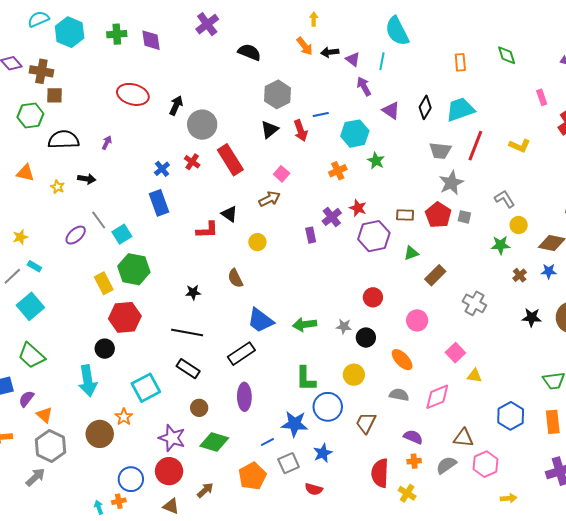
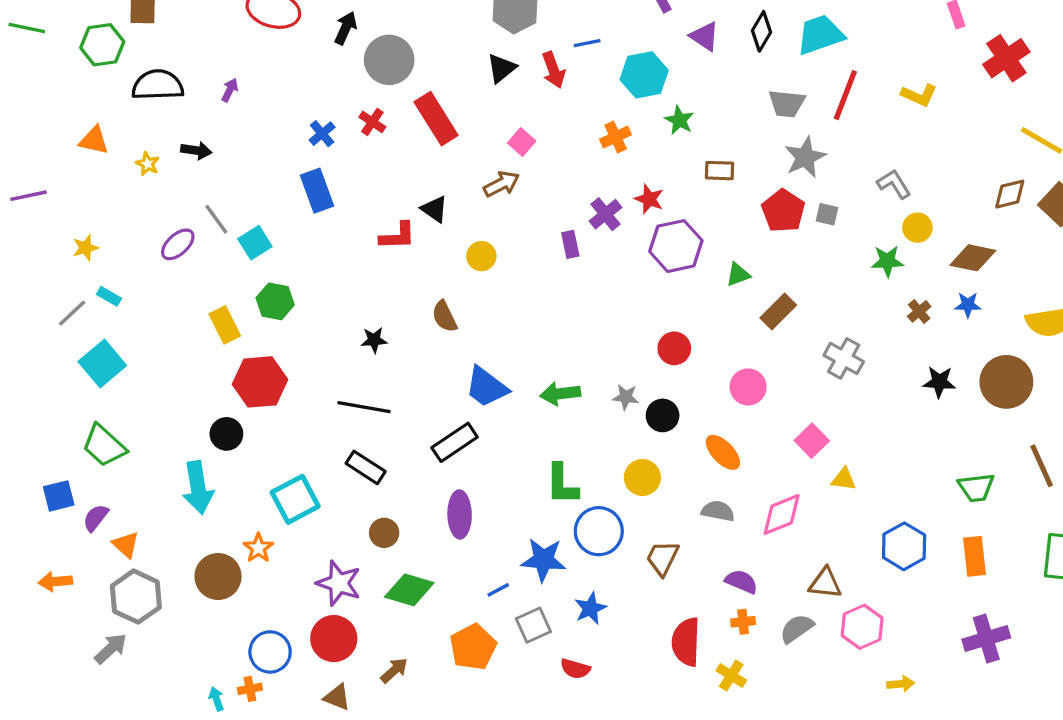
brown rectangle: (405, 215) -> (720, 171), moved
green hexagon: (134, 269) -> (275, 301), size x0.7

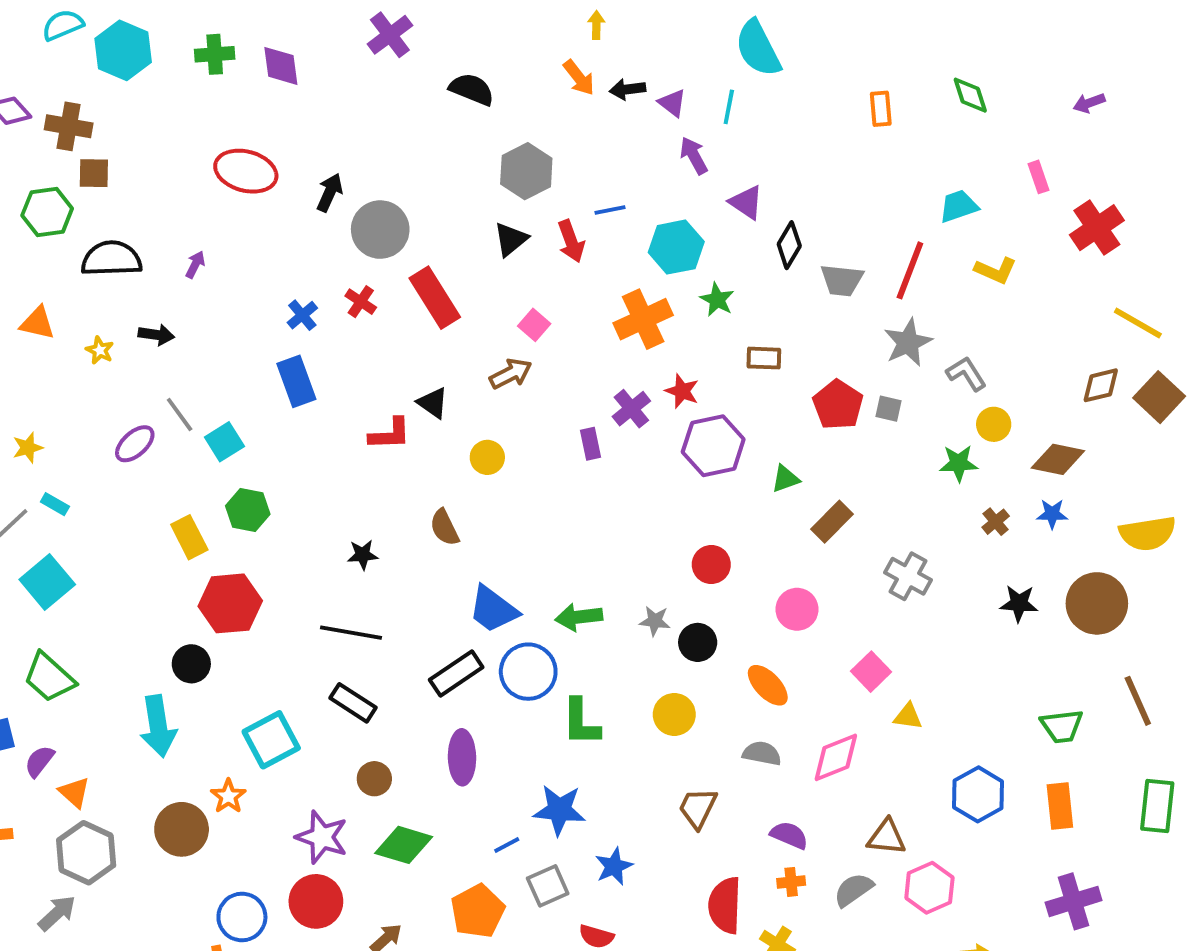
black diamond: (761, 31) -> (789, 245), moved
cyan trapezoid: (820, 35) -> (959, 206), moved, size x0.7
orange cross: (616, 137) -> (643, 319), size x1.6
gray star: (805, 157) -> (908, 342), moved
blue circle: (599, 531) -> (528, 672), moved

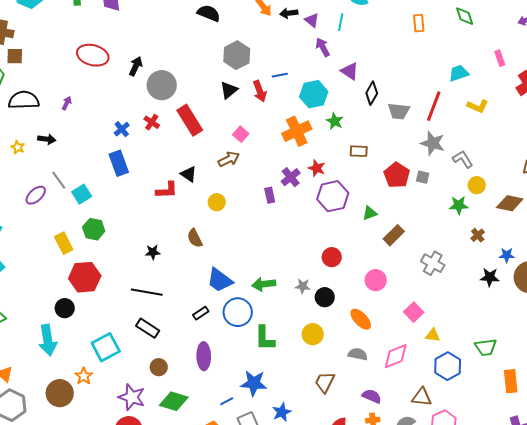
gray star: (908, 342) -> (433, 143), turned -30
blue star: (1052, 514) -> (507, 255), moved
black rectangle: (456, 674) -> (201, 313), size x0.6
green trapezoid: (1062, 726) -> (486, 347), moved
blue hexagon: (978, 794) -> (448, 366), moved

